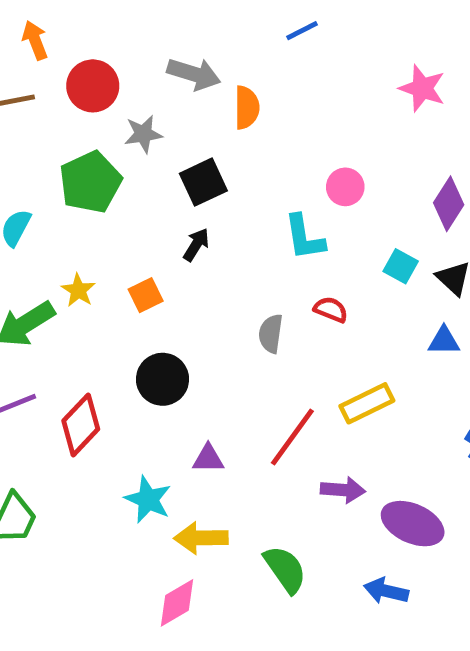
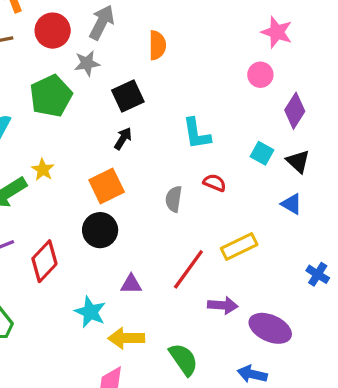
gray arrow: (194, 74) -> (102, 22), moved, turned -80
pink circle: (345, 187) -> (260, 75), moved
orange square: (146, 295) -> (107, 186), moved, size x1.5
blue triangle: (444, 341) -> (291, 204), turned 30

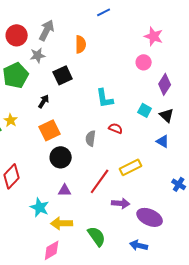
black arrow: (123, 139) -> (44, 101), moved
black circle: (100, 230) -> (61, 157), moved

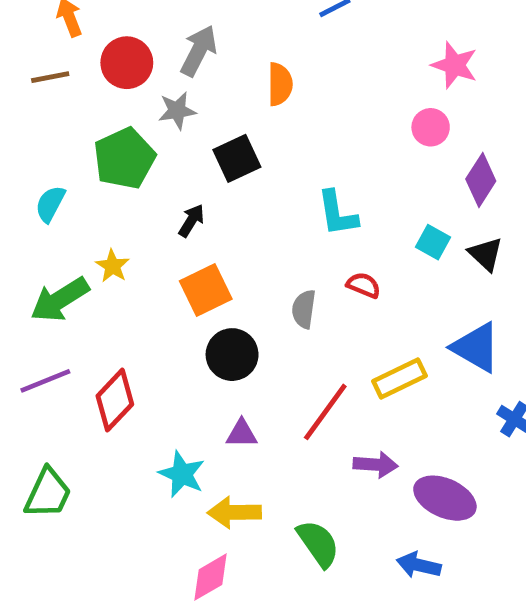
blue triangle: (163, 141) -> (476, 347), moved, size x1.6

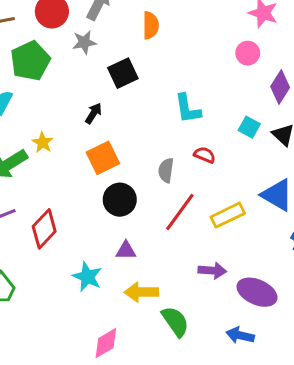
green pentagon: (124, 158) -> (30, 61), moved
red line: (325, 412) -> (180, 212), moved
yellow arrow: (234, 512) -> (141, 292), moved

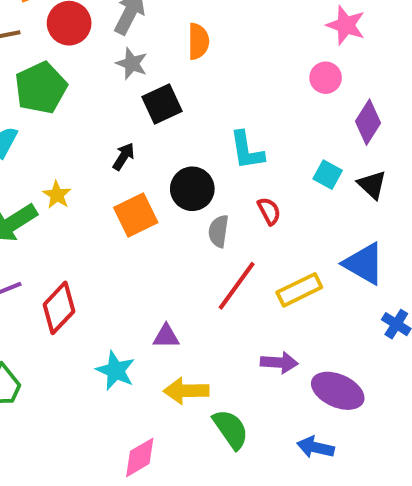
gray star: (84, 42) -> (132, 64), moved, turned 30
red semicircle: (205, 155) -> (269, 211), turned 40
black circle: (120, 200) -> (192, 189), moved

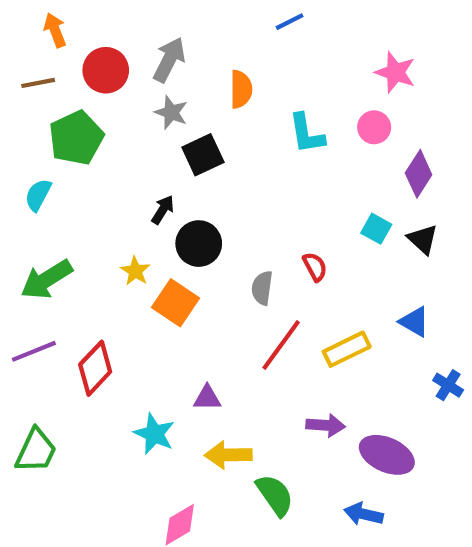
cyan L-shape: (247, 150) -> (307, 134), moved
black circle: (192, 189) -> (199, 244), moved
yellow star: (57, 195) -> (135, 271), moved
orange square: (136, 215) -> (175, 303), moved, turned -30
blue triangle: (364, 264) -> (414, 322), size x0.7

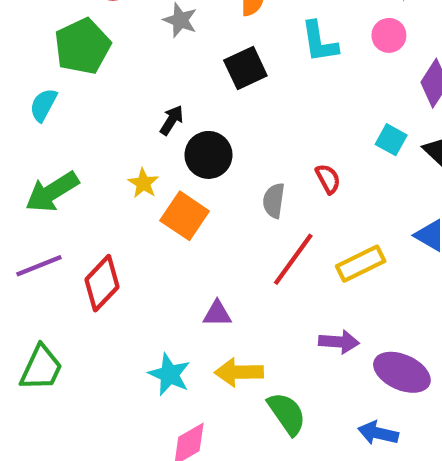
black square: (203, 155) -> (245, 68), moved
cyan star: (154, 434) -> (169, 374), moved

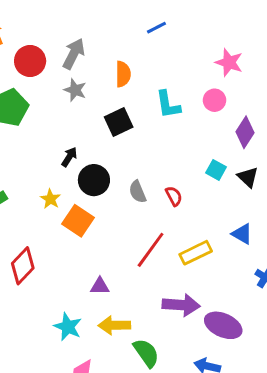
gray semicircle: (274, 201) -> (138, 192), moved, turned -30
purple arrow: (339, 342) -> (181, 305), size x1.4

